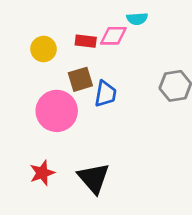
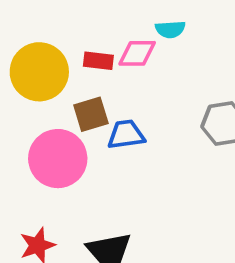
yellow circle: (44, 49) -> (39, 72), size x1.6
blue trapezoid: (105, 94) -> (126, 135), turned -108

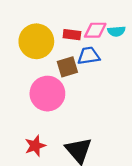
cyan semicircle: (170, 29) -> (116, 31), moved
blue trapezoid: (126, 135) -> (89, 56), moved

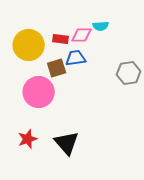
cyan semicircle: (116, 31) -> (101, 26), moved

